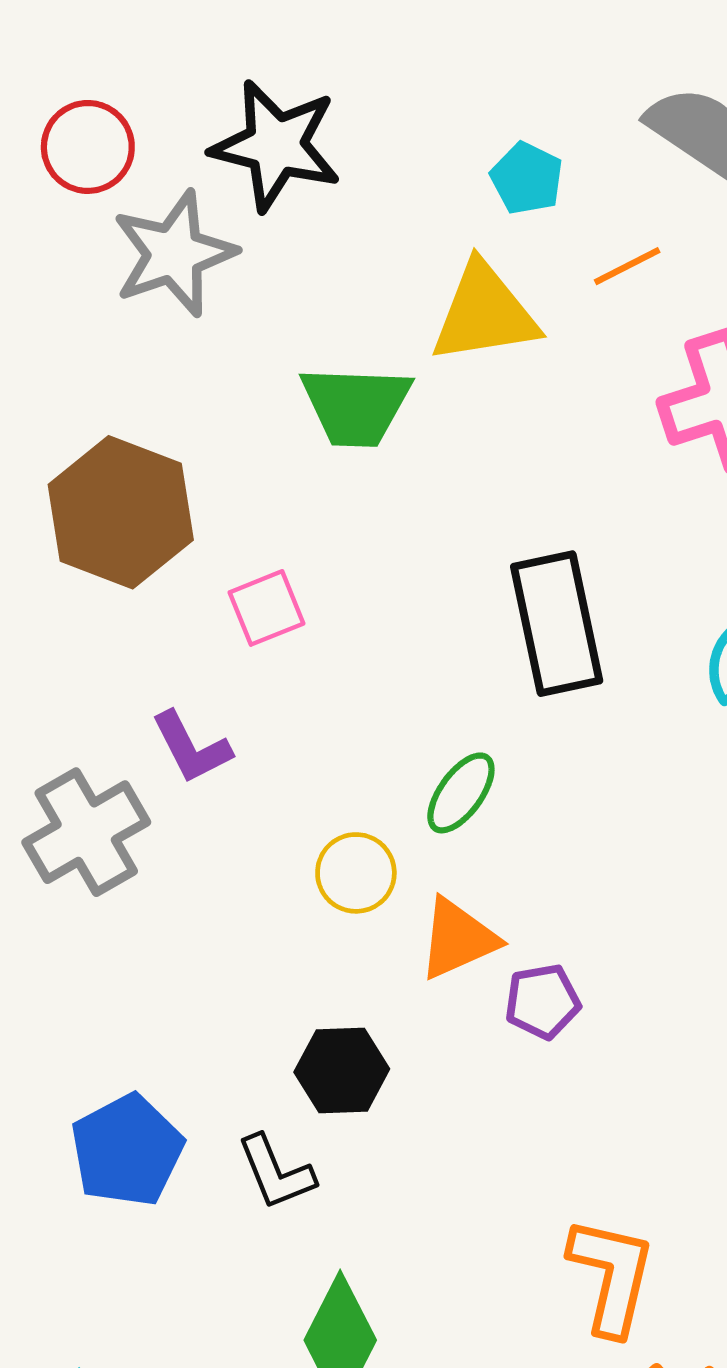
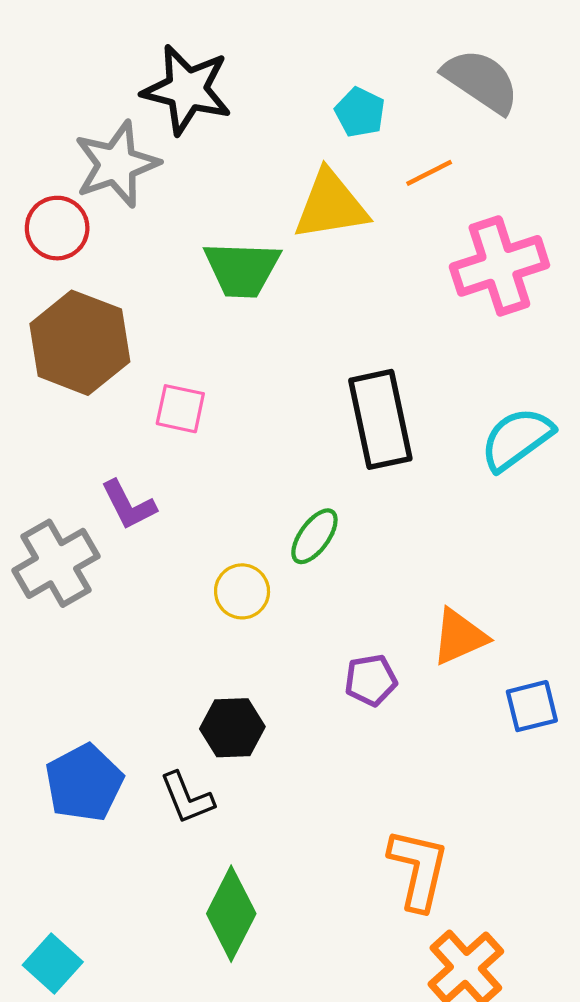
red circle: (88, 147) -> (57, 228), moved
pink square: (267, 608) -> (180, 409), turned 34
orange triangle: (458, 939) -> (459, 637), moved

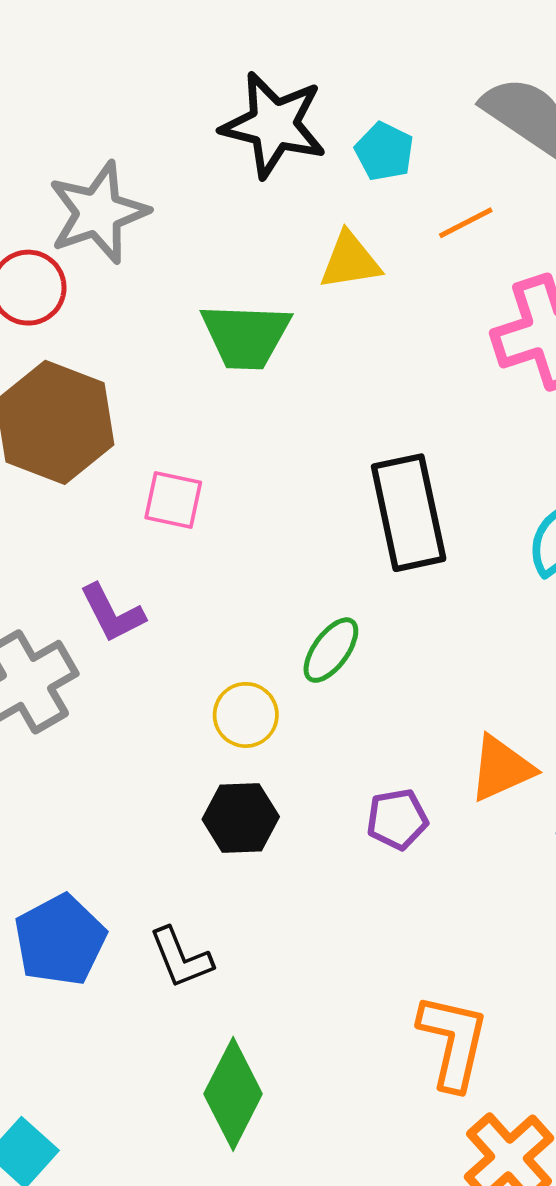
black star: (187, 90) -> (274, 125), moved
yellow triangle: (331, 205) -> (350, 261), size x0.7
black hexagon: (232, 728) -> (241, 818), moved

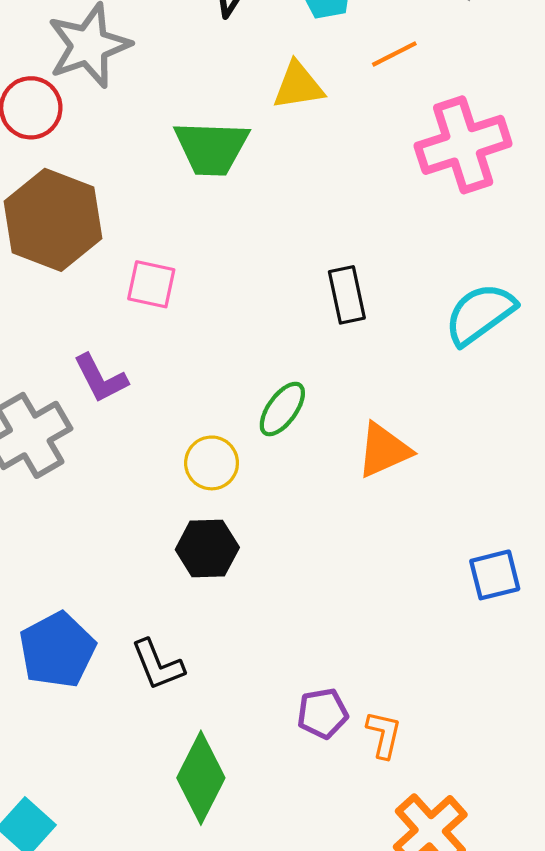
black rectangle: (409, 513) -> (347, 295), size x0.6
orange triangle: (501, 768) -> (384, 450), moved
purple pentagon: (397, 819) -> (322, 713), moved
orange L-shape: (453, 1042) -> (384, 735), size x0.6

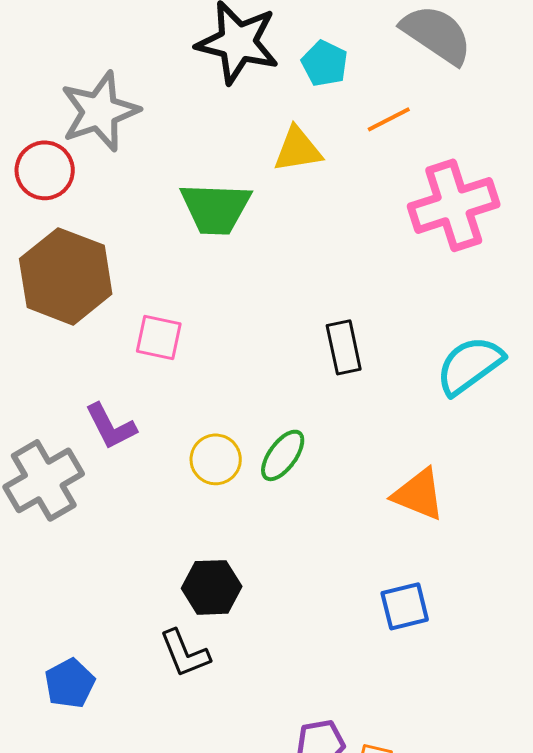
orange triangle: (384, 450) -> (419, 494), moved, turned 46
yellow circle: (212, 463) -> (216, 459), moved
blue square: (495, 575) -> (405, 606), moved
blue pentagon: (57, 650) -> (70, 683), size x0.7
black L-shape: (158, 665) -> (185, 653), moved

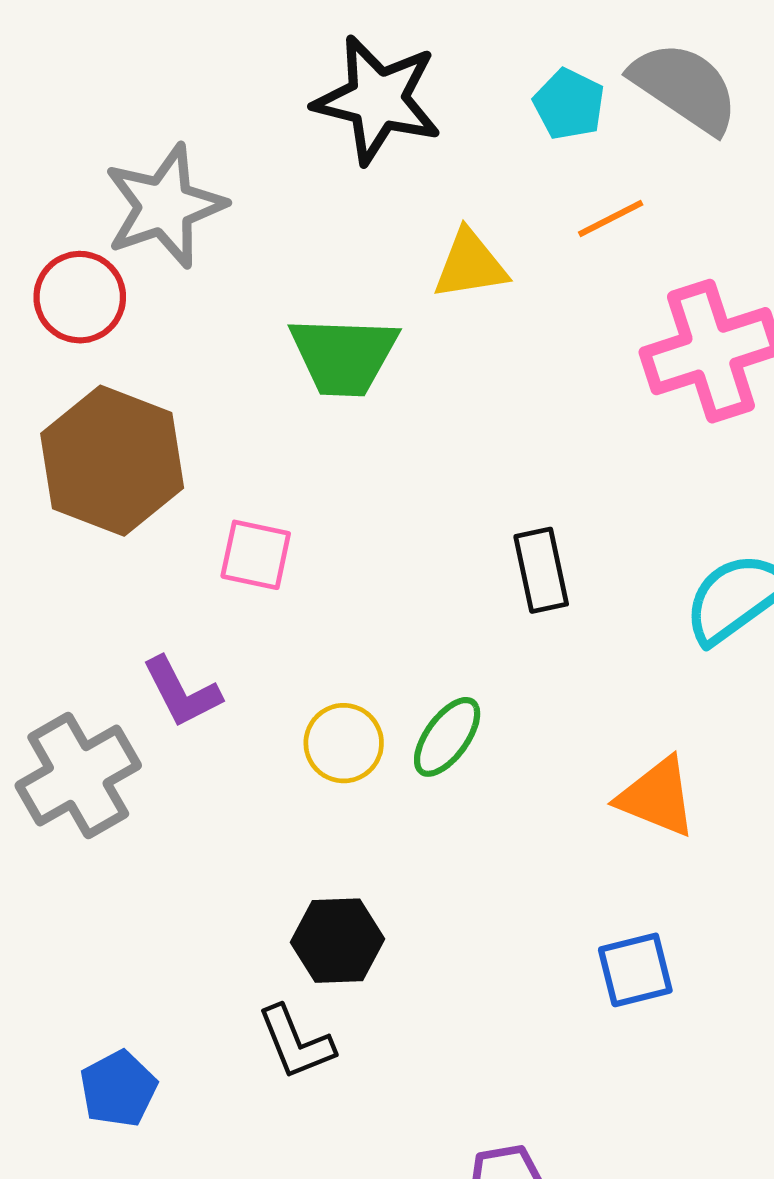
cyan pentagon: (325, 63) -> (569, 104), moved

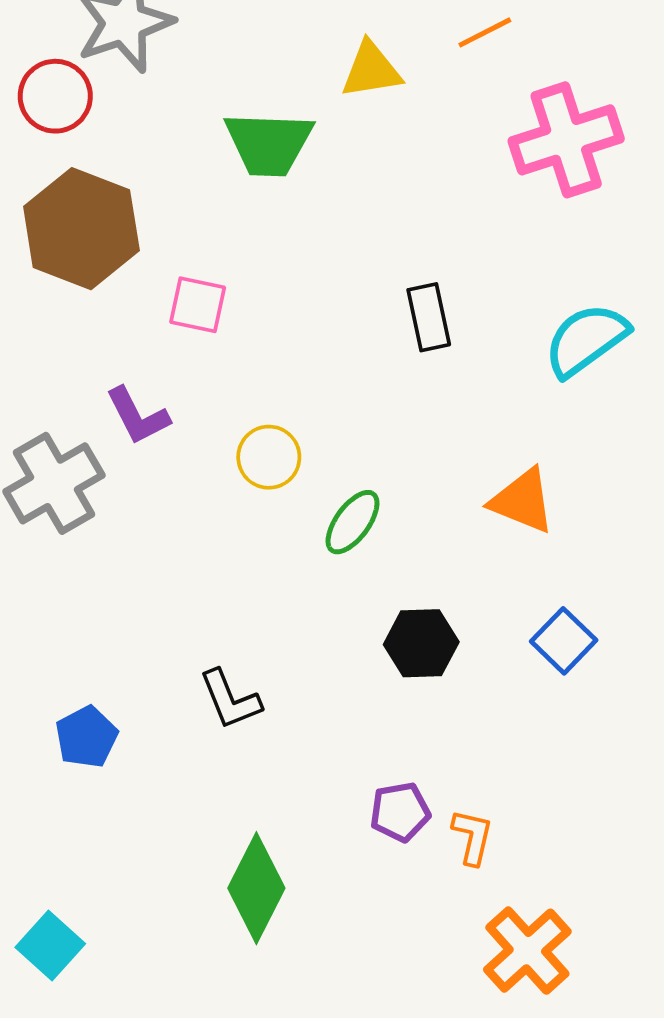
green ellipse: (447, 737) -> (353, 522), moved
black hexagon: (337, 941) -> (421, 643), moved
blue square: (635, 970) -> (564, 641), moved, turned -32

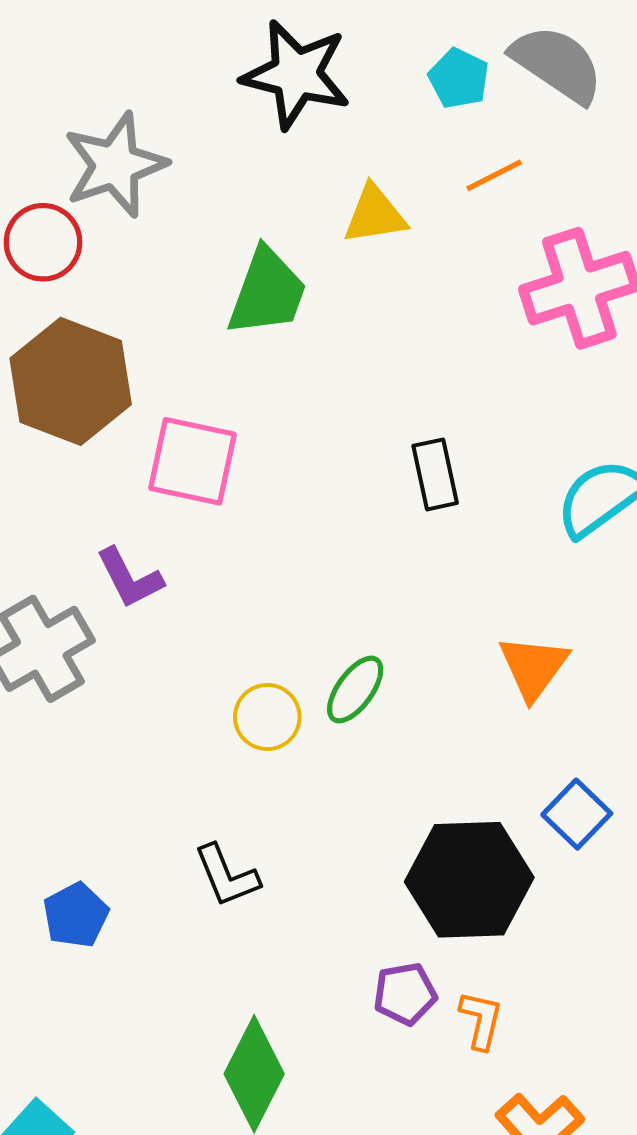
green trapezoid: (269, 144) -> (267, 292), turned -72
pink square: (198, 305) -> (193, 461), size x1.5
yellow circle: (269, 457) -> (267, 717), moved
orange triangle: (522, 501) -> (534, 667), turned 44
black hexagon: (421, 643) -> (469, 880), moved, size x1.6

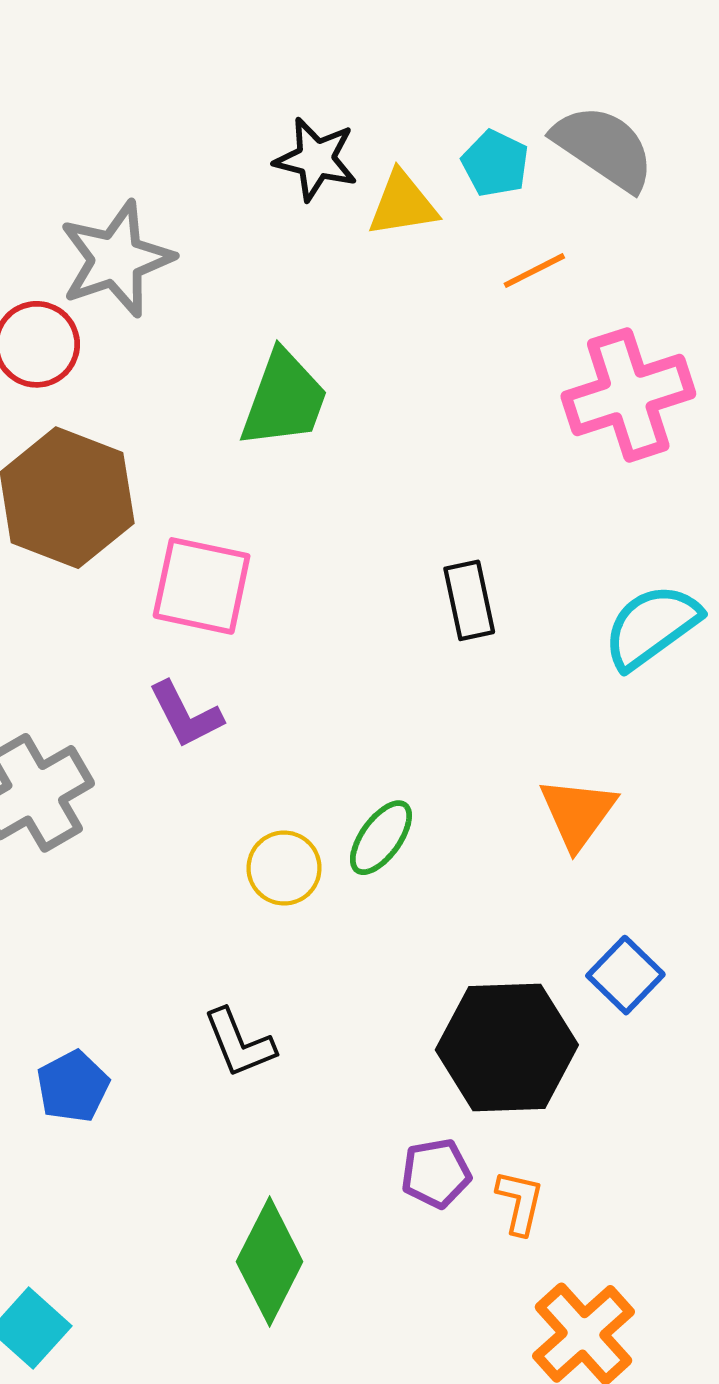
black star: (296, 74) -> (316, 159), size x0.7
yellow triangle: (375, 215) -> (403, 204), moved
purple L-shape: (130, 578) -> (186, 715), moved

